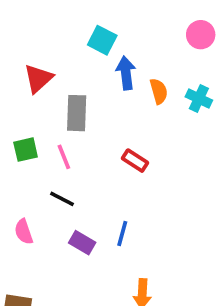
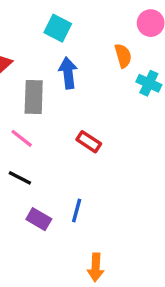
blue arrow: (126, 73) -> (68, 73), moved
orange semicircle: (159, 91) -> (123, 56), moved
pink line: (64, 157) -> (22, 138), turned -30

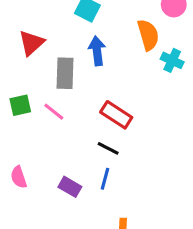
orange semicircle: (123, 56) -> (148, 35), size x1.4
red rectangle: (89, 142) -> (116, 115), size x1.4
black line: (20, 178) -> (108, 148), moved

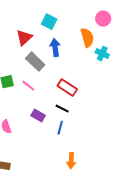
red triangle: (31, 43) -> (24, 38), moved
gray rectangle: (65, 73) -> (35, 62), turned -48
purple rectangle: (70, 187) -> (38, 116), moved

